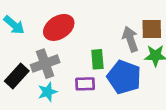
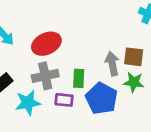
gray cross: (45, 64) -> (45, 76), moved
cyan star: (48, 92) -> (28, 103), size x1.4

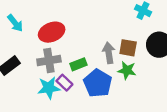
green rectangle: (79, 78) -> (78, 64), turned 63
purple rectangle: (64, 100) -> (64, 83), turned 35
cyan star: (28, 103) -> (49, 88), moved

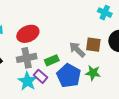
gray arrow: (109, 53) -> (77, 50), turned -36
green star: (127, 70) -> (93, 73), moved
cyan star: (49, 88) -> (27, 81), turned -30

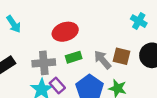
red ellipse: (28, 34) -> (65, 32), moved
green rectangle: (52, 60) -> (74, 57), moved

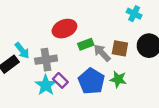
cyan arrow: (14, 24) -> (22, 51), moved
green rectangle: (74, 57) -> (86, 44), moved

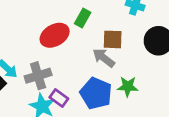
green rectangle: (86, 44) -> (83, 18), moved, turned -32
brown square: (120, 48) -> (113, 39), moved

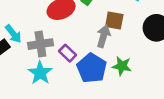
gray arrow: (104, 58) -> (103, 36), turned 60
purple rectangle: (59, 98) -> (67, 53), moved

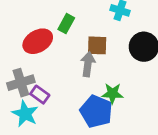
purple rectangle: (67, 53) -> (40, 95), moved
blue pentagon: (92, 68) -> (96, 111), moved

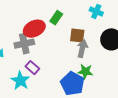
gray arrow: (88, 64) -> (82, 49), moved
gray cross: (21, 83) -> (24, 44), moved

